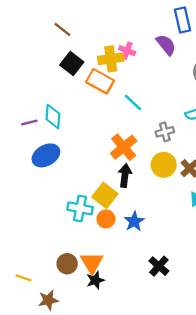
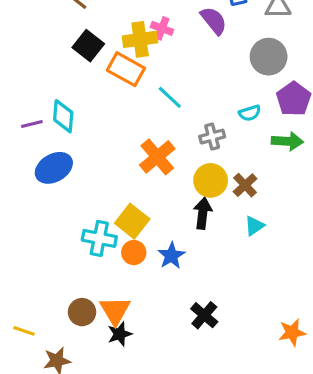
black arrow: (125, 175) -> (203, 213), moved

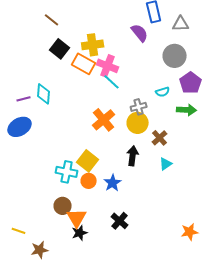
pink cross: (162, 28) -> (108, 66), moved, size x1.5
blue ellipse: (54, 168) -> (20, 127), moved
yellow circle: (211, 180) -> (138, 123), moved
brown circle: (82, 312) -> (63, 206), moved
black cross: (204, 315) -> (120, 221), moved

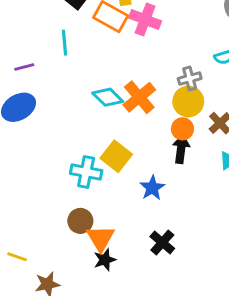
cyan line: (112, 82) -> (65, 43), moved, turned 42
cyan diamond: (44, 94) -> (108, 97), moved, turned -50
orange circle: (89, 181) -> (182, 129), moved

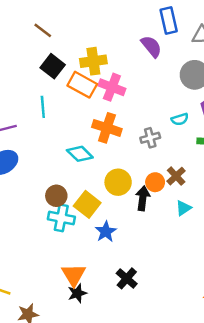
orange cross: (139, 97) -> (107, 128), moved, turned -32
yellow circle: (188, 102) -> (118, 182), moved
orange circle: (182, 129) -> (155, 182), moved
blue star: (152, 188) -> (106, 232), moved
brown circle: (80, 221) -> (56, 196), moved

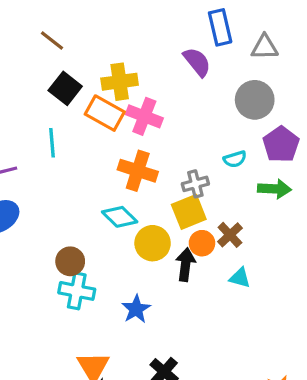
cyan diamond: (80, 154) -> (120, 217), moved
yellow square: (87, 204) -> (189, 212), moved, turned 30
cyan triangle: (183, 208) -> (240, 278), turned 49

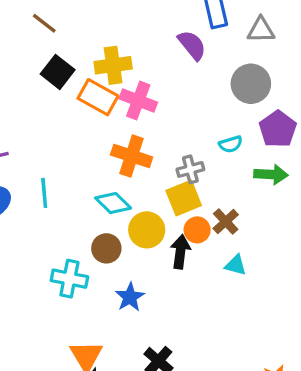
cyan line: (52, 143) -> (44, 193), moved
brown circle: (70, 261) -> (106, 248), moved

